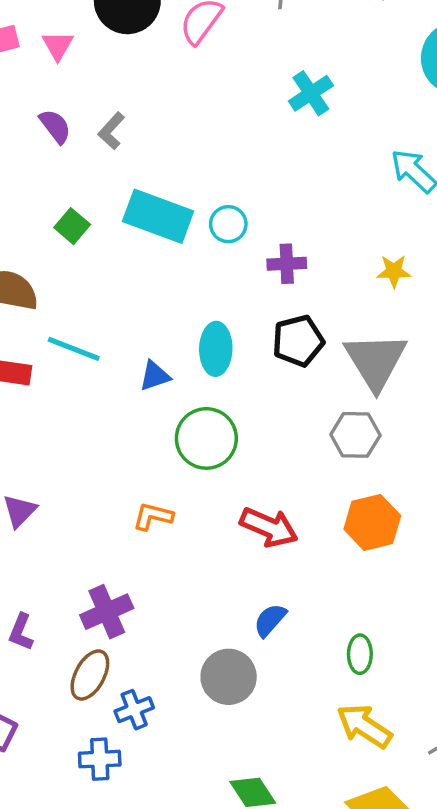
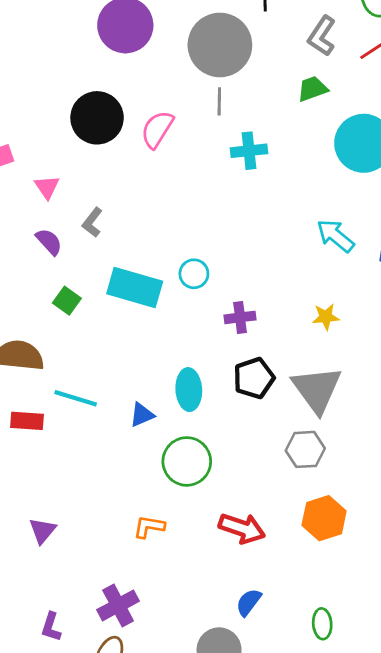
pink triangle: (58, 45) -> (47, 187), moved
cyan cross: (311, 93) -> (249, 151), moved, turned 32
purple semicircle: (55, 126) -> (49, 242), moved
cyan circle: (228, 224) -> (194, 274), moved

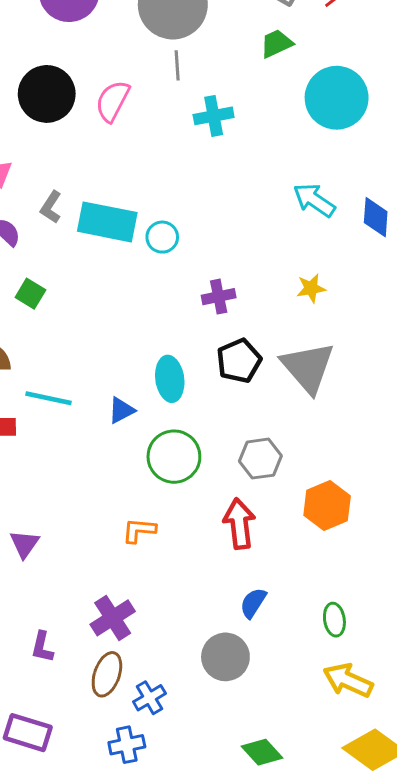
cyan circle: (194, 274) -> (162, 237), moved
cyan rectangle: (135, 287) -> (107, 222), moved
gray hexagon: (305, 449) -> (260, 459), moved
red arrow: (242, 528) -> (239, 524), turned -111

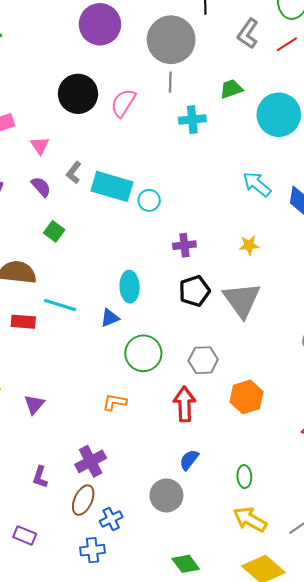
green trapezoid: (276, 44) -> (231, 89), moved
cyan ellipse: (170, 379) -> (130, 287), moved
purple rectangle: (28, 733) -> (25, 535), size x0.7

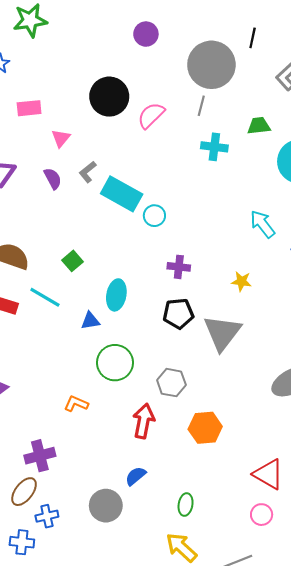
purple circle: (100, 24) -> (146, 34), size x0.6
green square: (54, 231) -> (73, 261), moved

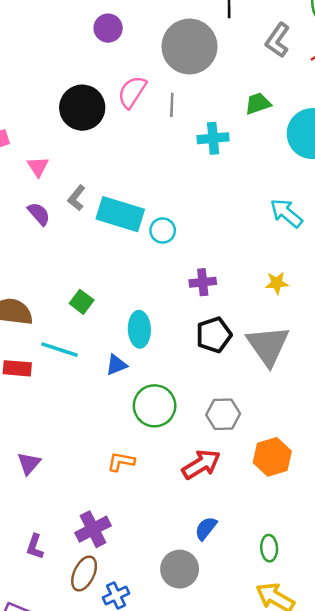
gray line: (201, 106) -> (172, 105), moved
pink semicircle: (151, 115) -> (132, 92), moved
red arrow: (144, 421) -> (201, 464), turned 60

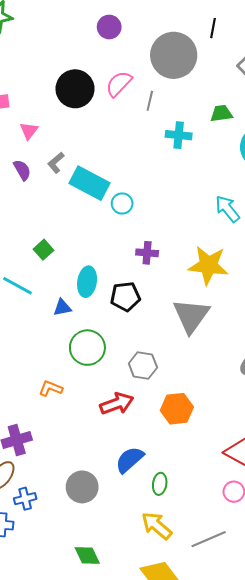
yellow star: (277, 283) -> (208, 265), size x2.0
black pentagon: (214, 335) -> (125, 297), moved
blue semicircle: (206, 528) -> (130, 460), moved, size x1.4

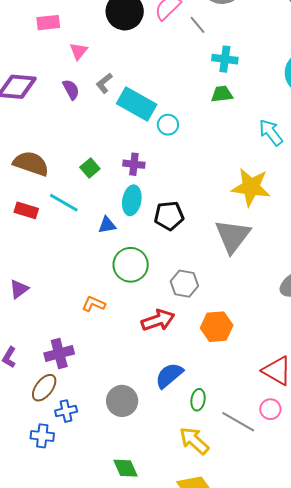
gray line: (150, 101) -> (197, 25), turned -54
green trapezoid: (221, 113) -> (222, 94), moved
purple cross: (147, 253) -> (134, 164), moved
gray line: (209, 539) -> (238, 422), moved, turned 52

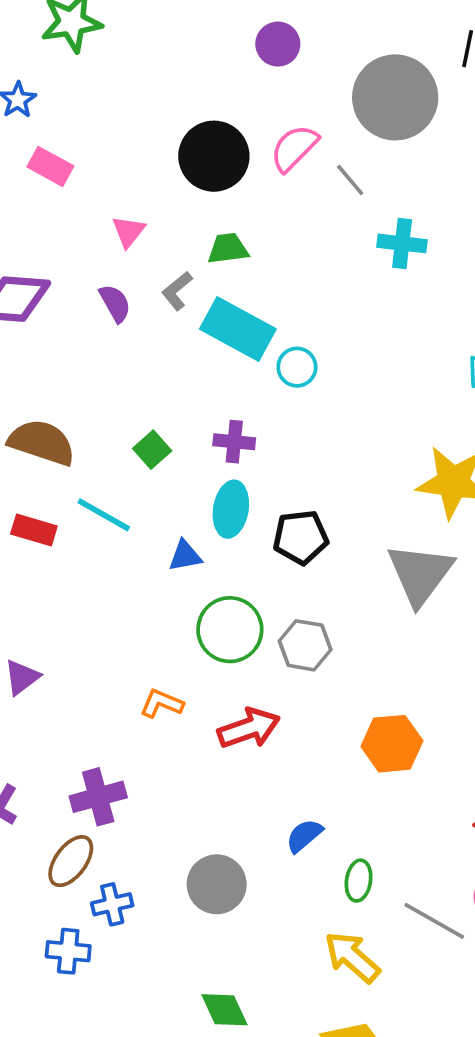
pink rectangle: (48, 23) -> (50, 166), moved, turned 35
green trapezoid: (222, 94) -> (228, 249), moved
gray hexagon: (184, 284) -> (305, 645), moved
red arrow: (158, 320) -> (249, 728), moved
blue semicircle: (169, 375) -> (304, 836), size x0.7

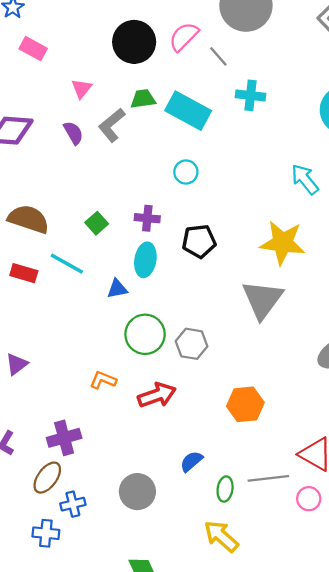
gray L-shape: (177, 291) -> (112, 125), size x1.4
cyan rectangle: (238, 329) -> (188, 111), moved
black pentagon: (301, 537) -> (199, 241), moved
gray line: (434, 921) -> (268, 478), moved, turned -36

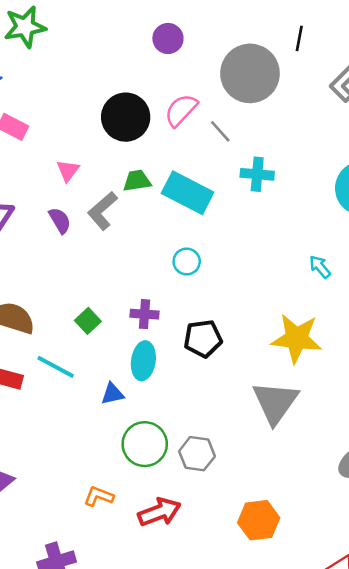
cyan arrow: (305, 179) -> (320, 267), size x0.7

